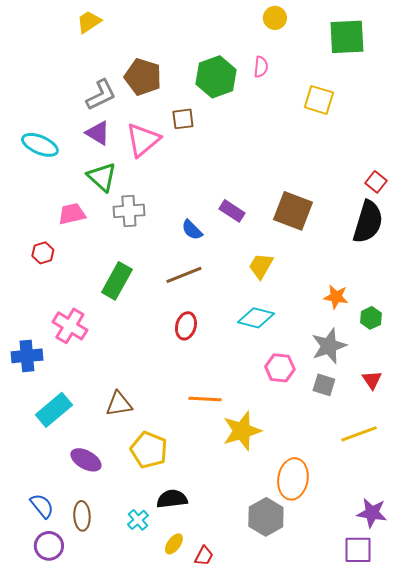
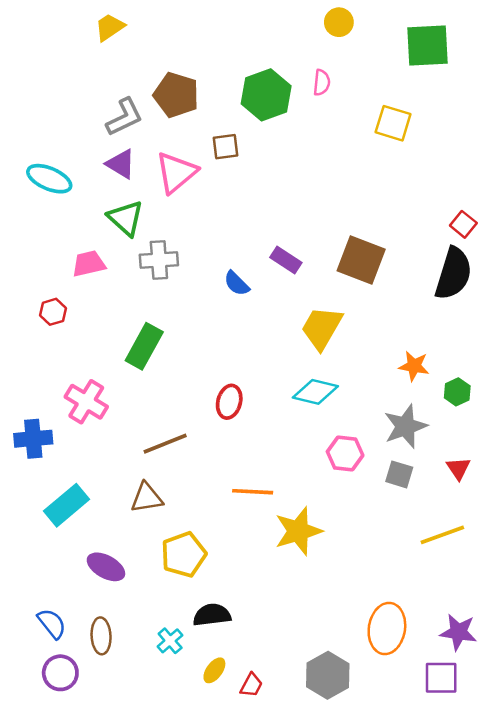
yellow trapezoid: (261, 266) -> (322, 328), size x1.4
brown line: (184, 275) -> (165, 444), moved
yellow pentagon: (149, 450) -> (184, 555), turned 30
orange ellipse: (293, 479) -> (387, 628), moved
gray hexagon: (266, 517) -> (328, 675), moved

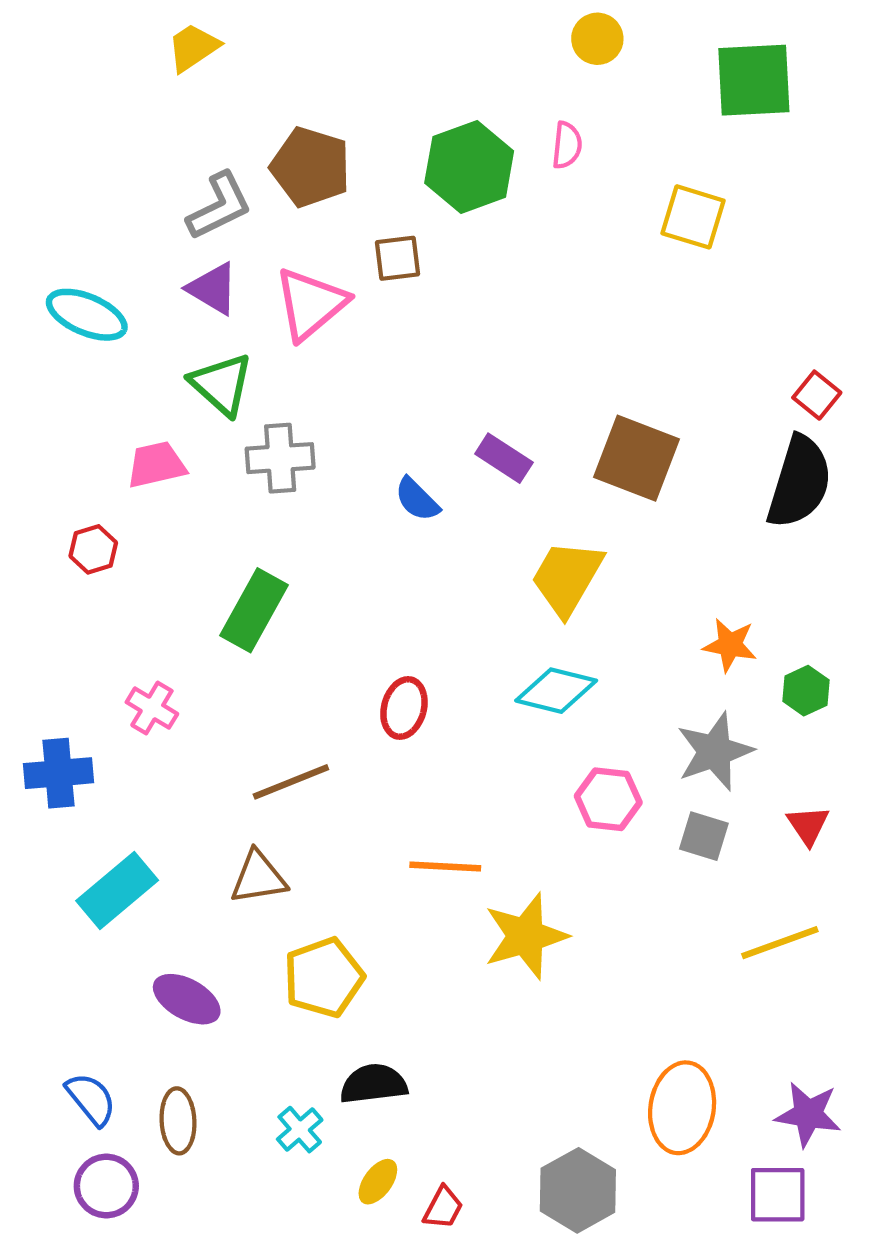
pink cross: (86, 402) -> (152, 708), size x0.7

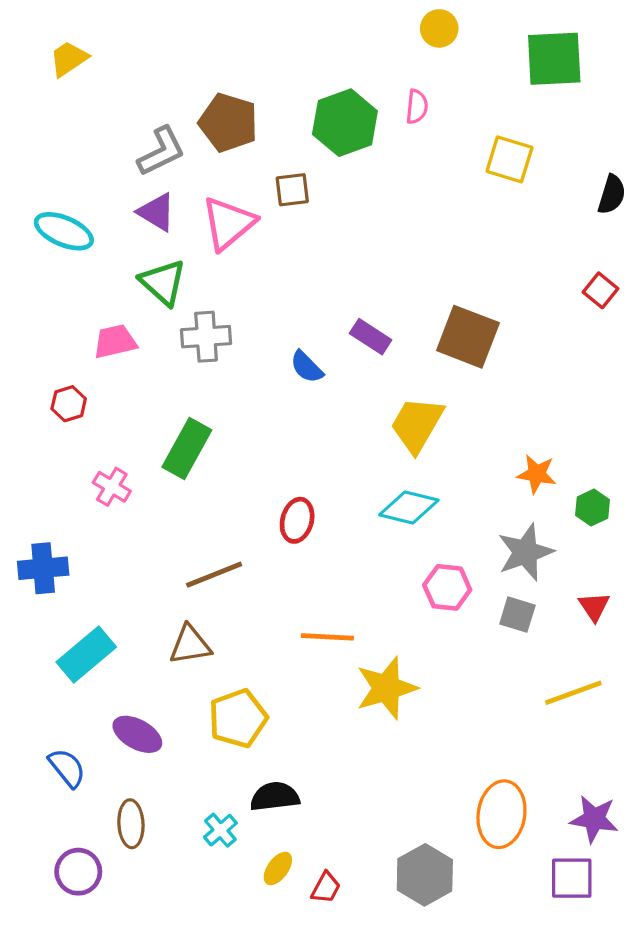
yellow trapezoid: (193, 47) -> (69, 59), moved
black semicircle: (799, 482) -> (612, 195), moved, size x0.6
pink cross: (152, 708) -> (112, 487), moved
blue semicircle: (91, 1099) -> (67, 768), moved

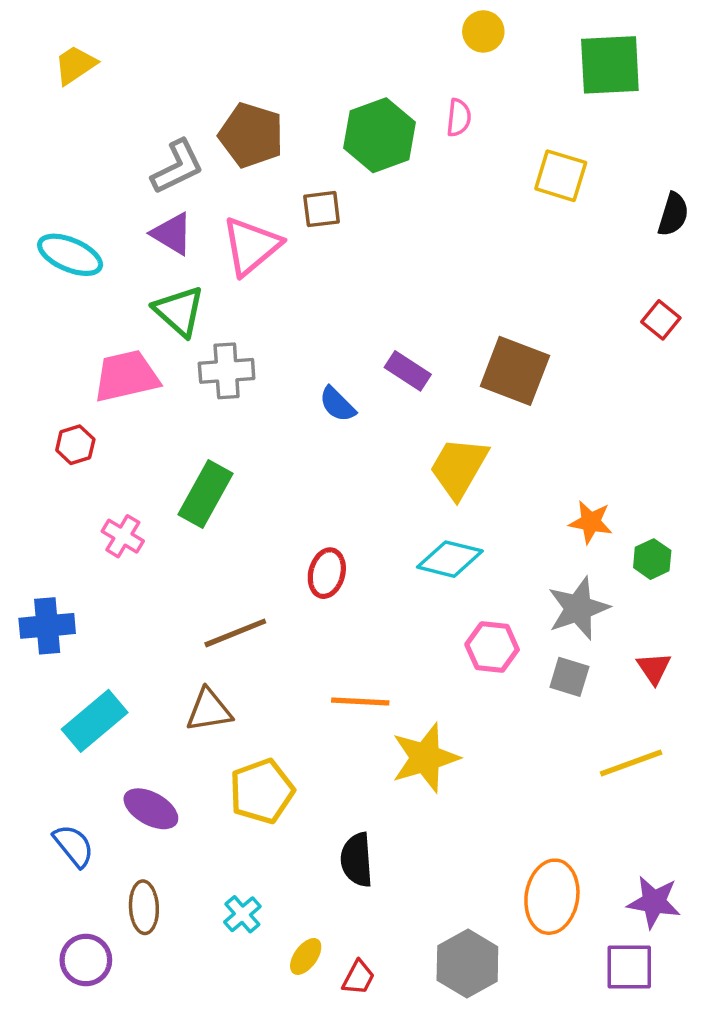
pink trapezoid: (115, 341) -> (126, 376), size x1.4
black semicircle: (275, 797) -> (357, 860), moved, turned -87

